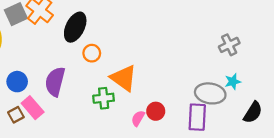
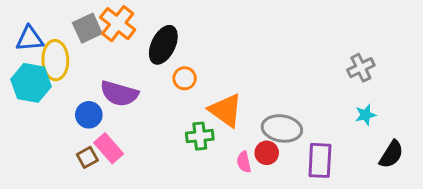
purple semicircle: (55, 82) -> (119, 94), moved, turned -88
gray ellipse: (210, 93) -> (282, 128), moved
pink semicircle: (138, 118) -> (244, 162), turned -42

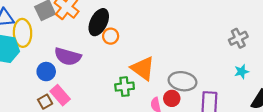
orange circle: (185, 78) -> (111, 36), moved

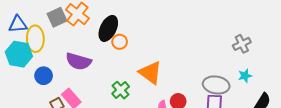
blue circle: (46, 72) -> (44, 76), moved
gray ellipse: (183, 81) -> (216, 85), moved
green cross: (125, 87) -> (121, 90), moved, turned -36

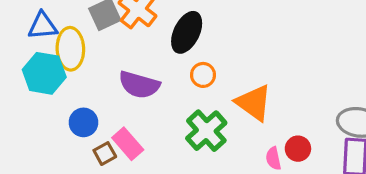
orange circle: (120, 42) -> (203, 75), moved
blue circle: (44, 76) -> (83, 122), moved
green cross: (121, 90) -> (206, 131), size x1.4

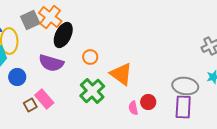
black ellipse: (187, 32) -> (63, 35), moved
blue circle: (83, 122) -> (17, 77), moved

